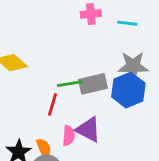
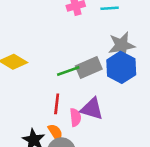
red line: (53, 104) -> (57, 104), moved

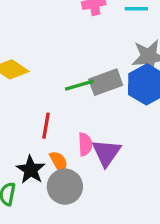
red line: (57, 104) -> (46, 126), moved
purple triangle: (92, 109) -> (106, 153), moved, turned 45

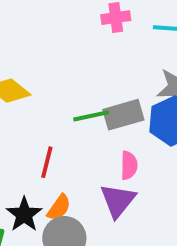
pink semicircle: (85, 144) -> (129, 165), moved
orange semicircle: (59, 162) -> (59, 207), turned 60

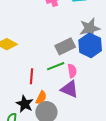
green line: (91, 116) -> (56, 66), moved
purple triangle: (118, 201) -> (70, 89), turned -36

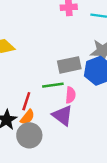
red line: (31, 76) -> (26, 101), moved

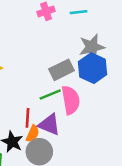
pink semicircle: (70, 95) -> (71, 100), size x1.6
purple triangle: (62, 115) -> (49, 125), moved

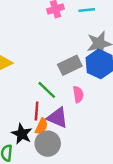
green line: (50, 95) -> (47, 90), moved, turned 66
pink semicircle: (71, 100) -> (78, 94), size x0.6

